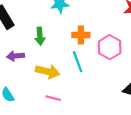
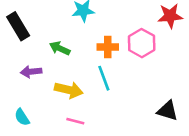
green arrow: (40, 36) -> (60, 48), turned 119
pink hexagon: (110, 47) -> (142, 43), moved

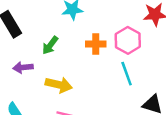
green arrow: (60, 48) -> (50, 45), turned -78
cyan line: (104, 78) -> (127, 74), moved

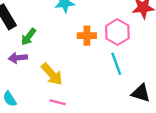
green arrow: (50, 45) -> (28, 37), moved
yellow arrow: (59, 85) -> (52, 74), turned 35

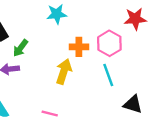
yellow arrow: (52, 74) -> (64, 71), moved, turned -120

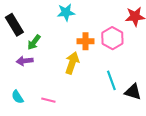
cyan line: (108, 75) -> (111, 80), moved
pink line: (50, 114) -> (48, 100), moved

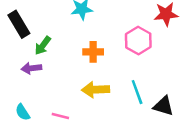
orange cross: (86, 41) -> (93, 52), moved
yellow arrow: (72, 63) -> (96, 90), moved, turned -110

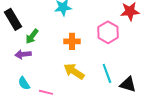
yellow arrow: (96, 90) -> (74, 71), turned 35
cyan semicircle: (23, 112) -> (24, 83), moved

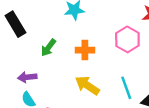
green arrow: (32, 36) -> (48, 48), moved
purple arrow: (23, 54) -> (27, 77), moved

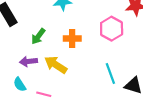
purple arrow: (27, 77) -> (28, 61), moved
yellow arrow: (87, 85) -> (56, 65), moved

